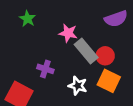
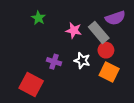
gray rectangle: (86, 51) -> (99, 33), moved
white star: (78, 86) -> (82, 61), moved

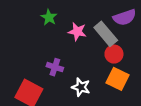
green star: (38, 18) -> (49, 17), moved
white star: (82, 61) -> (81, 87), moved

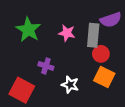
green star: (49, 17) -> (28, 30), moved, size x1.6
gray rectangle: (106, 34) -> (93, 35), turned 45

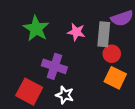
purple cross: (46, 66) -> (54, 66), size x1.5
white star: (70, 85) -> (65, 95), moved

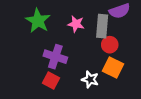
red square: (29, 92) -> (51, 81), moved, size x0.7
white star: (65, 95) -> (90, 79), moved

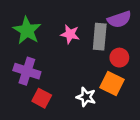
red circle: (110, 45) -> (119, 58), moved
purple cross: (55, 57) -> (27, 71), moved

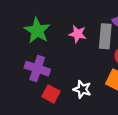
white star: (86, 97) -> (82, 89), moved

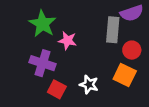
pink star: (78, 34) -> (68, 40), moved

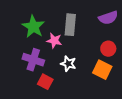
gray rectangle: (113, 30) -> (70, 25), moved
white star: (89, 85) -> (68, 64), moved

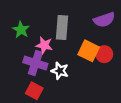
green star: (33, 27) -> (21, 30), size x0.7
purple cross: (33, 60) -> (35, 63), moved
orange square: (102, 70) -> (89, 51), moved

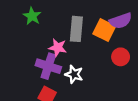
green star: (21, 30) -> (32, 16), moved
orange square: (89, 51) -> (104, 30), moved

